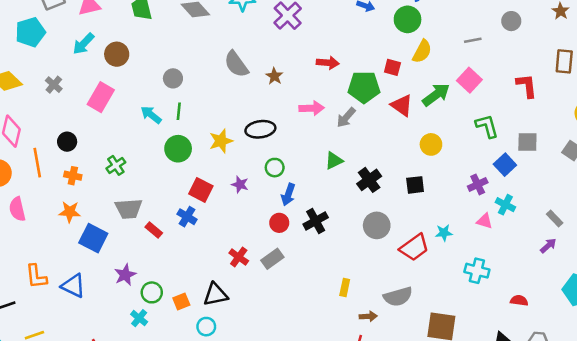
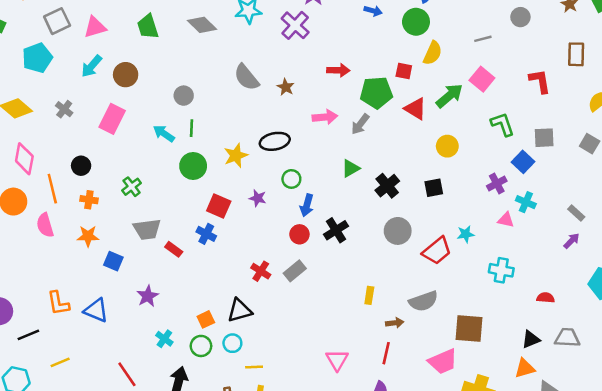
pink semicircle: (17, 209) -> (45, 225), moved
blue square: (93, 238) -> (113, 261), size x0.7
green circle: (152, 292) -> (201, 346), moved

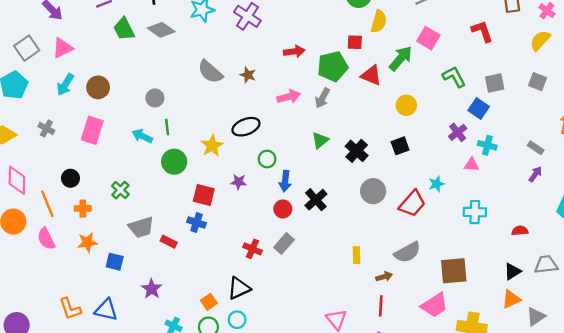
green trapezoid: (148, 27) -> (124, 29), moved

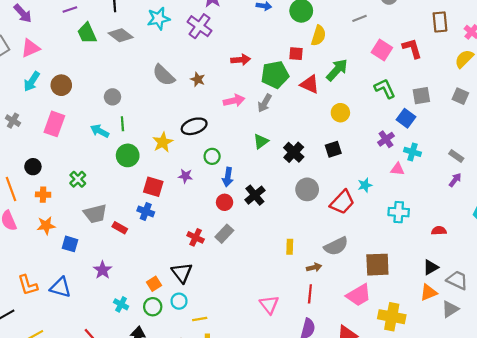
pink square: (428, 38) -> (382, 50), moved
gray trapezoid: (546, 265) -> (457, 280), moved, turned 30
black triangle: (239, 288) -> (182, 273), turned -45

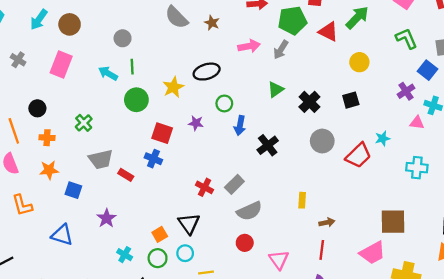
red circle: (225, 202) -> (245, 243), moved
gray semicircle: (336, 246) -> (249, 211), moved
orange L-shape: (28, 285) -> (22, 205), moved

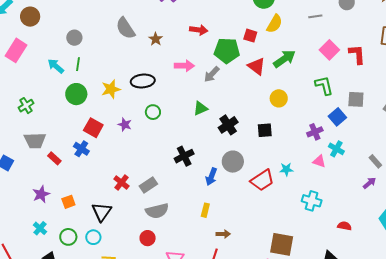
blue arrow: (240, 126) -> (211, 177), moved
purple star: (107, 218) -> (41, 194), moved
orange square: (160, 234) -> (68, 202), moved

